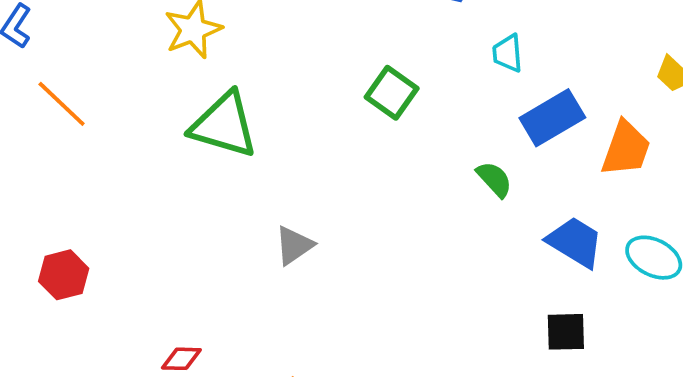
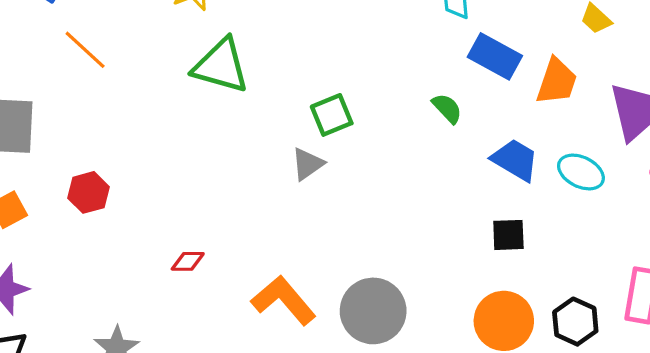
green square: (392, 93) -> (332, 115), moved, turned 33
blue rectangle: (552, 118) -> (495, 56), turned 60
gray triangle: (294, 245) -> (307, 164), moved

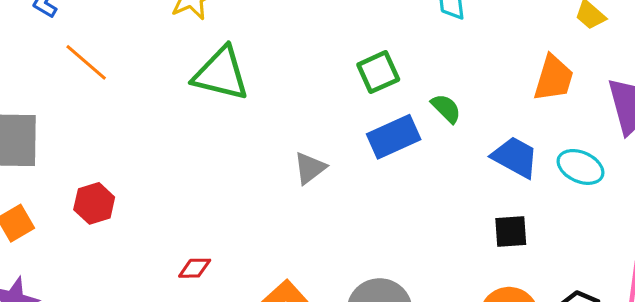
blue rectangle: (495, 56) -> (394, 137), moved, turned -51
green square: (332, 115) -> (378, 72), moved

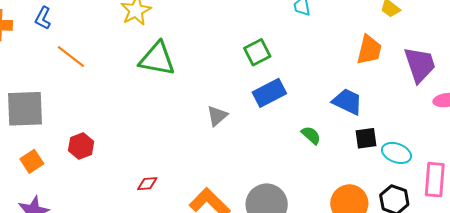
green semicircle: (446, 108) -> (311, 135), moved
cyan ellipse: (581, 167) -> (396, 153), moved
black square: (511, 232) -> (366, 138), moved

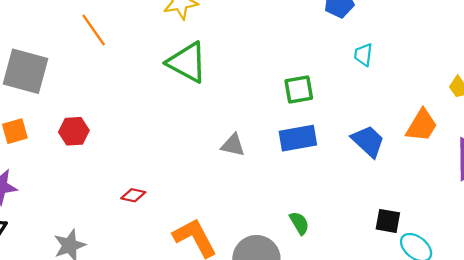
blue trapezoid: (347, 102) -> (368, 141), moved
gray triangle: (217, 116) -> (233, 145), turned 35
green semicircle: (311, 135) -> (299, 223), moved

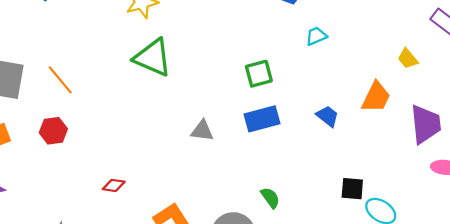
orange line: (94, 30) -> (60, 80), moved
cyan trapezoid: (363, 55) -> (316, 36), turned 65
blue trapezoid: (368, 141) -> (328, 116), size x0.7

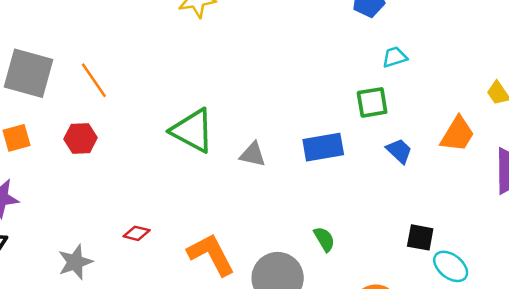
green triangle: (153, 58) -> (193, 131), moved
green square: (259, 74) -> (372, 102), moved
red diamond: (114, 185) -> (137, 233), moved

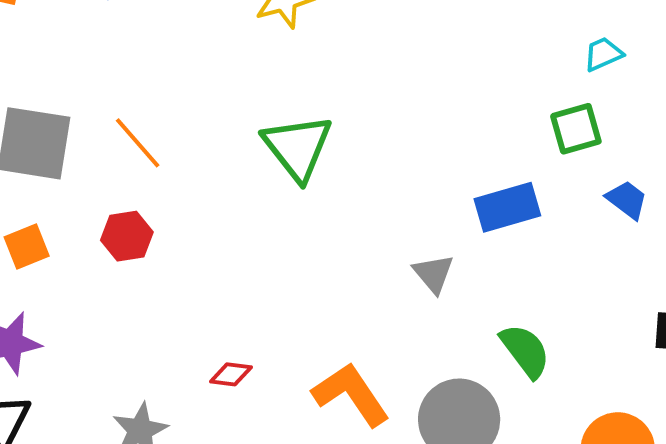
green triangle: (193, 131) -> (298, 147), moved, turned 30
gray triangle: (253, 154) -> (434, 274), moved, turned 44
green semicircle: (324, 239) -> (525, 351), size x1.4

